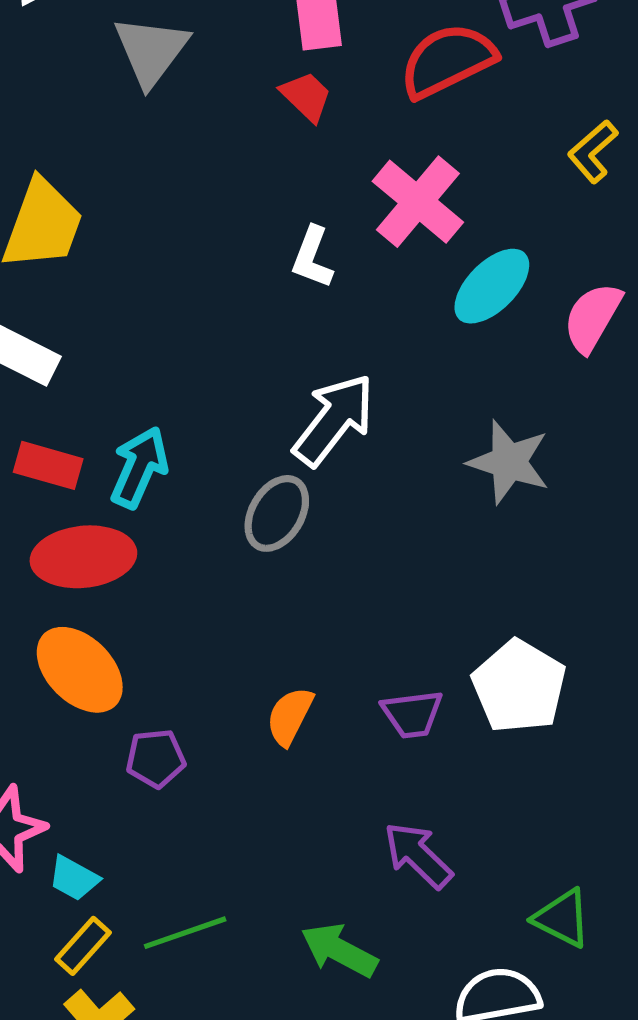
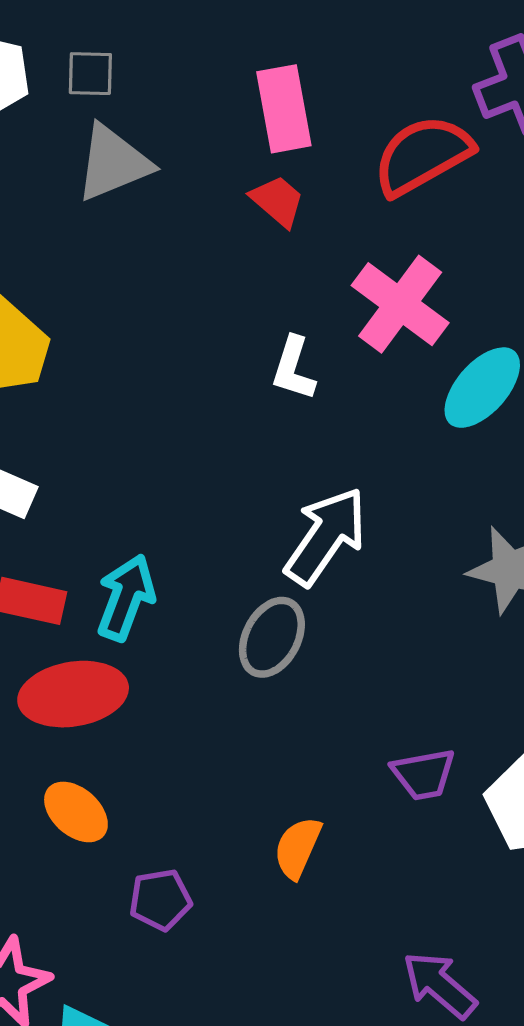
gray triangle: (151, 51) -> (113, 163), turned 34
orange ellipse: (80, 670) -> (76, 812), size x0.7
purple trapezoid: (412, 714) -> (424, 774), moved

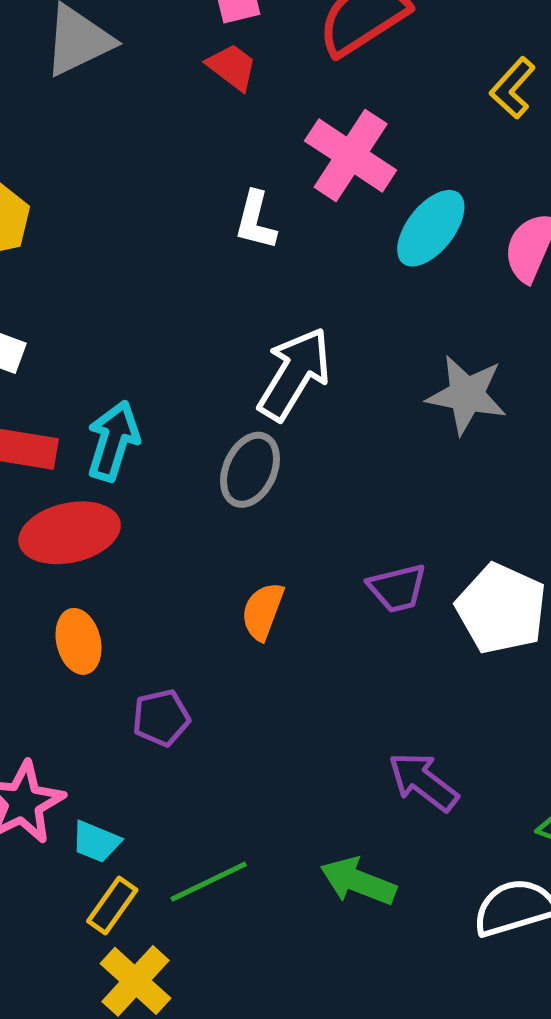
orange ellipse: (76, 812) -> (78, 641), turned 38
orange semicircle: (298, 848) -> (263, 611), moved

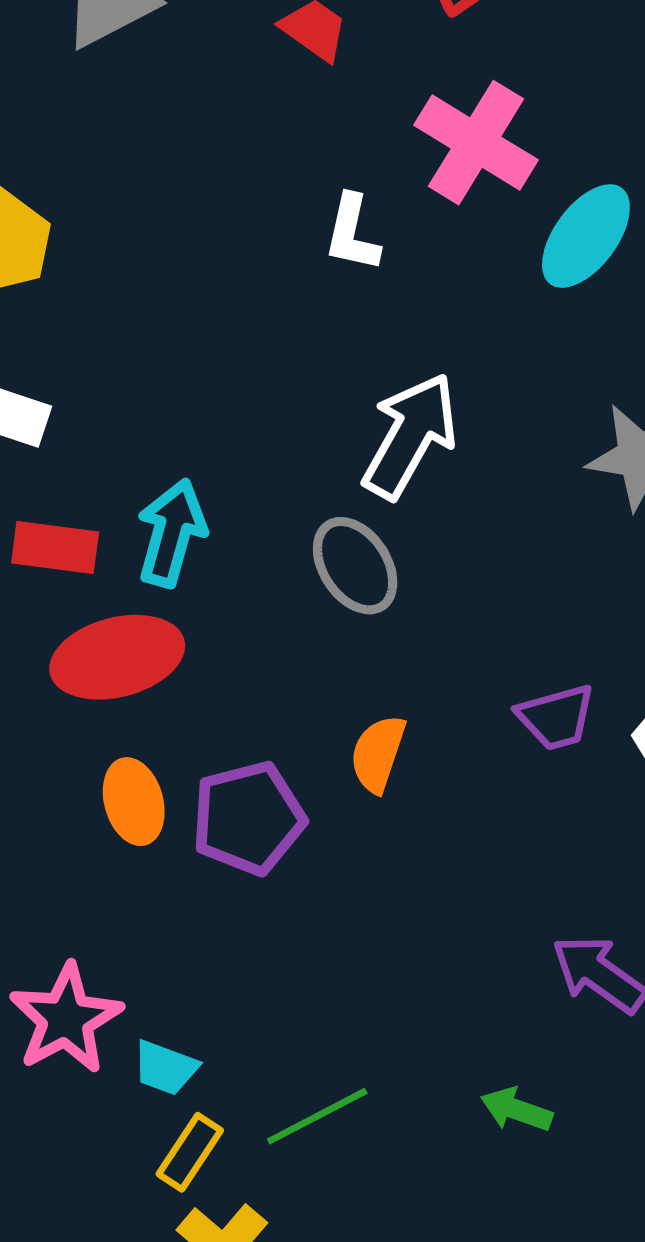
gray ellipse: (250, 470) -> (355, 566), turned -56
purple pentagon: (161, 718) -> (248, 818), moved, size x1.5
green arrow: (358, 881) -> (516, 1110), size x0.7

